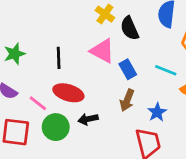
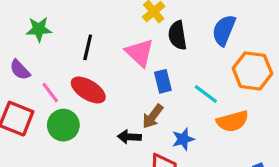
black arrow: (88, 119) -> (129, 137), moved

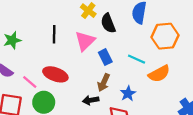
black line: (88, 47) -> (54, 34), moved
pink triangle: (140, 53) -> (85, 41), turned 45

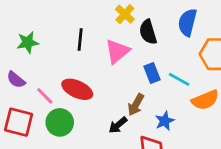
blue rectangle: (105, 57) -> (152, 73), moved
black arrow: (91, 100) -> (118, 125), turned -35

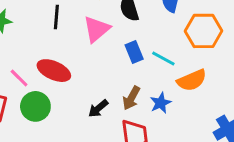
brown arrow: (136, 105) -> (131, 98), moved
blue star: (165, 121) -> (161, 103), moved

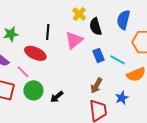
red ellipse: (54, 71) -> (35, 53), moved
blue star: (161, 103) -> (122, 98), moved
black arrow: (98, 108) -> (57, 97), moved

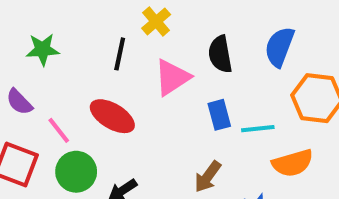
yellow cross: (79, 14) -> (156, 21), moved
red ellipse: (35, 53) -> (112, 116), moved
cyan line: (118, 60) -> (258, 129), turned -42

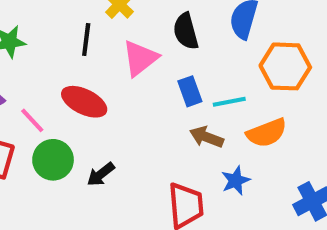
brown arrow: (208, 177) -> (206, 137), moved, turned 80

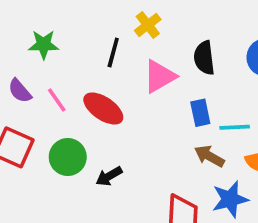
pink line: (32, 120) -> (57, 100), moved
blue star: (236, 181) -> (230, 199), size x1.4

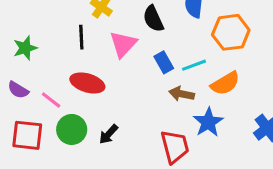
pink line: (57, 100) -> (51, 100), moved

